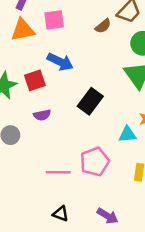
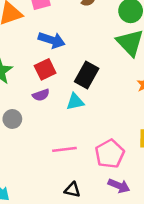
red square: (35, 80) -> (45, 69), moved
cyan triangle: (127, 134) -> (75, 102), moved
pink pentagon: (95, 162) -> (110, 154), moved

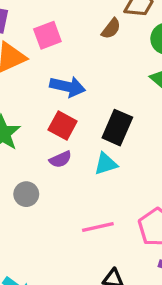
red square: (45, 69) -> (63, 125), turned -30

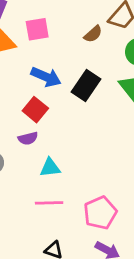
black rectangle: (117, 128) -> (86, 86), moved
cyan triangle: (106, 164) -> (50, 168), moved

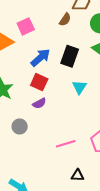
blue arrow: (46, 77) -> (41, 58), turned -50
cyan triangle: (50, 168) -> (79, 87), moved, turned -35

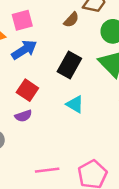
blue arrow: (41, 58) -> (24, 50), moved
cyan triangle: (79, 87) -> (75, 104), turned -42

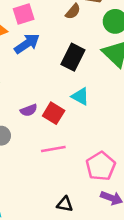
red square: (27, 90) -> (54, 113), moved
pink line: (47, 170) -> (53, 149), moved

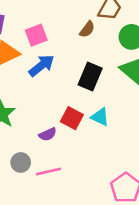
red square: (54, 113) -> (72, 118), moved
pink line: (53, 149) -> (48, 172), moved

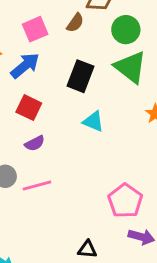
pink square: (36, 35) -> (35, 29), moved
red square: (72, 118) -> (29, 108), moved

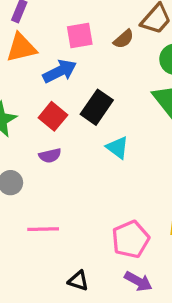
black rectangle: (80, 76) -> (97, 107), moved
pink line: (37, 185) -> (43, 229), moved

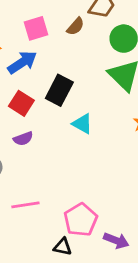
pink pentagon: (131, 239) -> (81, 220), moved

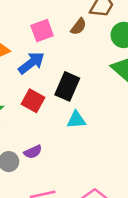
cyan triangle: (82, 124) -> (76, 120), moved, turned -30
purple semicircle: (23, 139) -> (33, 152), moved

